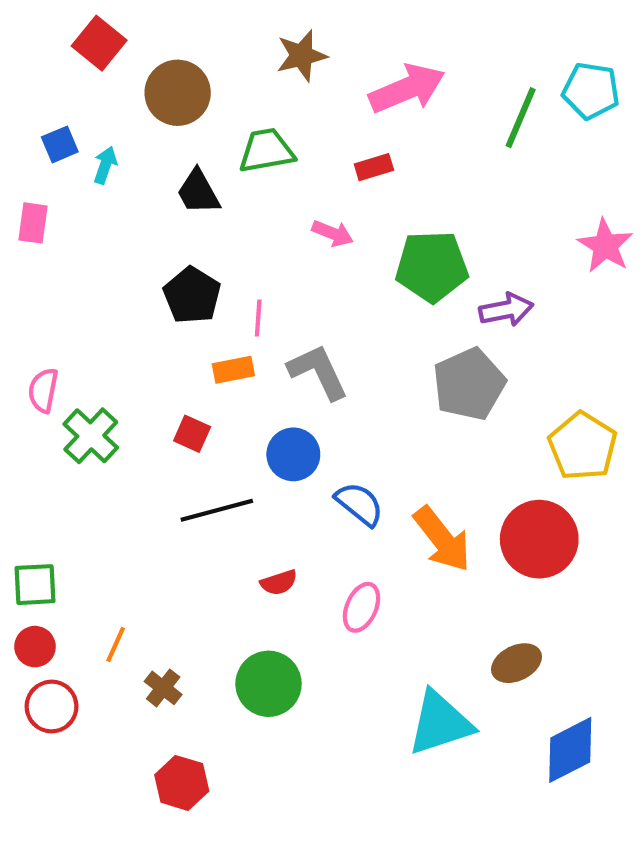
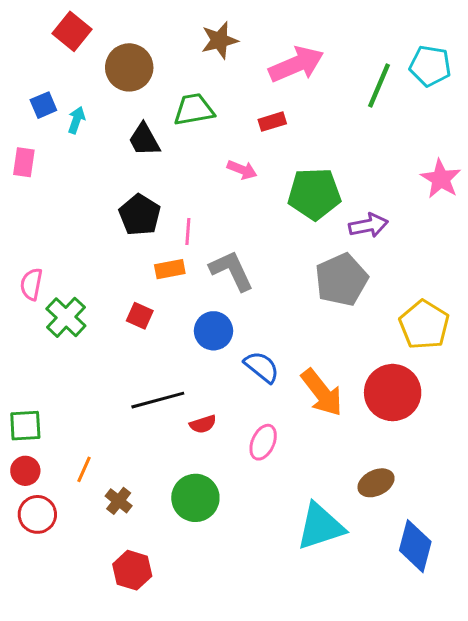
black line: (217, 510) -> (158, 400), moved
blue diamond: (570, 750) -> (415, 546), turned -48

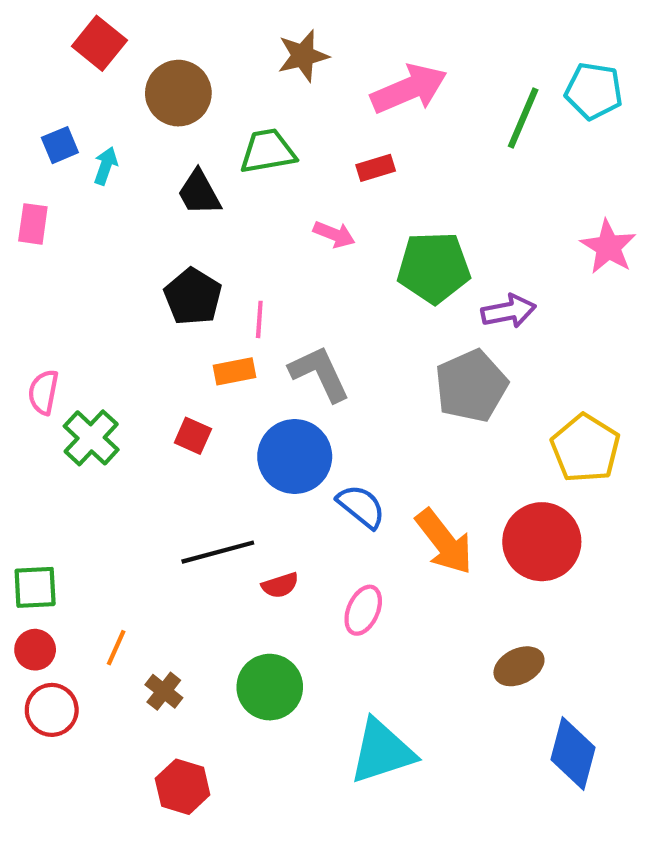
blue circle: (213, 331) -> (295, 457), size x1.4
cyan triangle: (320, 526) -> (382, 751), moved

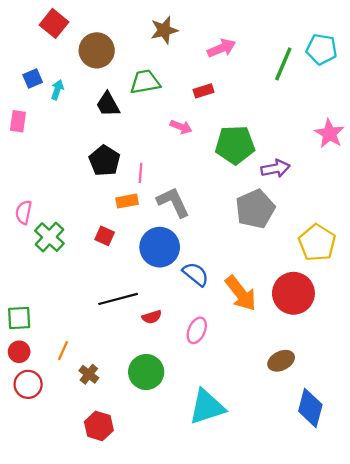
pink arrow: (409, 89) -> (222, 48), size x0.7

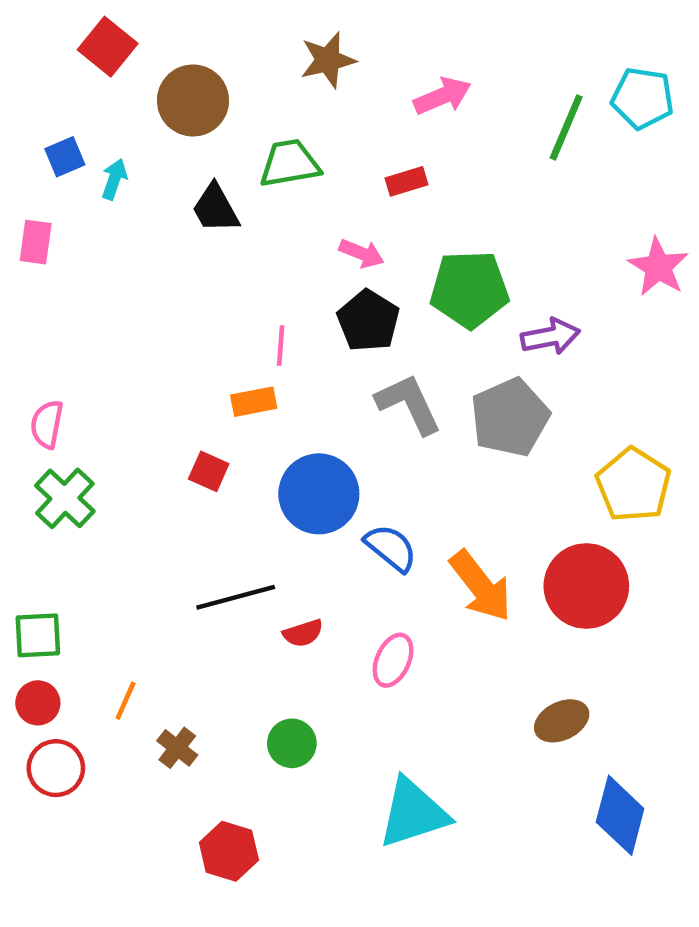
black pentagon: (105, 161) -> (368, 321), moved
gray L-shape: (173, 202) -> (409, 404), moved
green cross: (49, 237) -> (65, 498), moved
green circle: (146, 372) -> (292, 743), size x0.7
red hexagon: (99, 426) -> (229, 851), moved

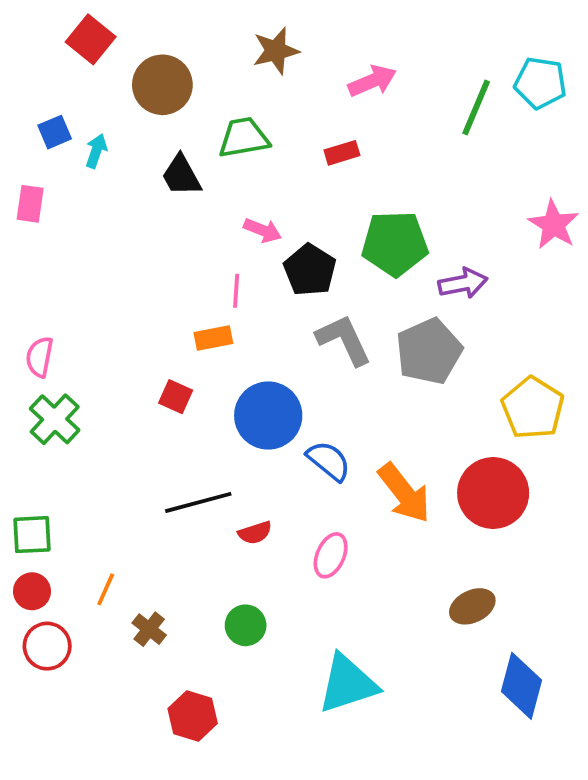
pink arrow: (362, 253) -> (263, 230), moved

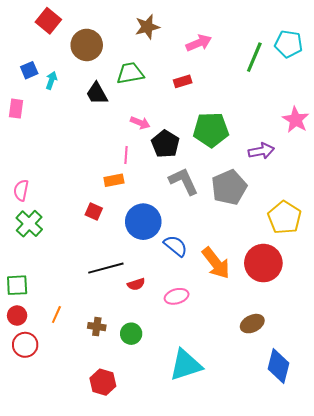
purple arrow: (463, 283) -> (261, 151), moved
pink ellipse: (331, 555) -> (177, 296), turned 50
brown cross: (149, 629) -> (97, 327), moved, turned -30

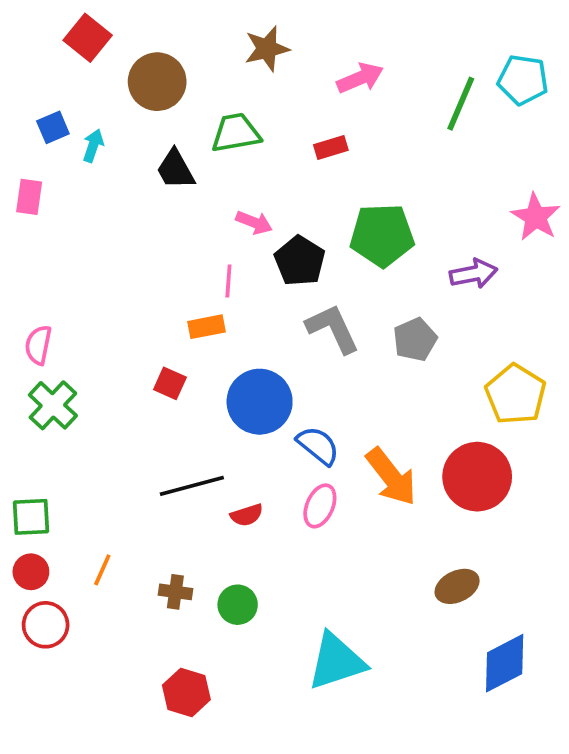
gray pentagon: (229, 187) -> (415, 340), size x0.7
pink ellipse: (177, 296) -> (320, 506), moved, turned -50
blue diamond: (278, 366) -> (505, 663), turned 48

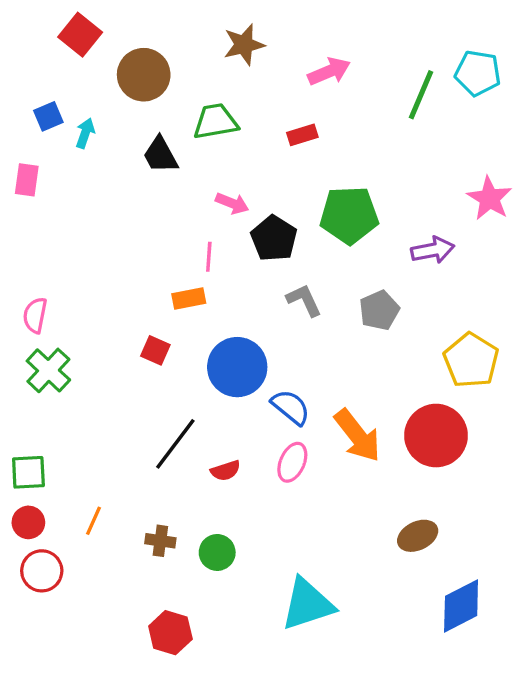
gray L-shape: (333, 329) -> (304, 300), size x0.7
black line: (192, 486) -> (175, 444), turned -38

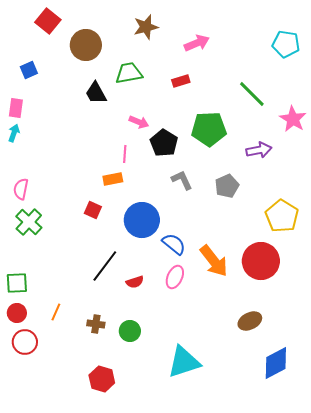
green line: (421, 95) -> (252, 94), moved, turned -68
cyan arrow: (85, 133) -> (14, 133), moved

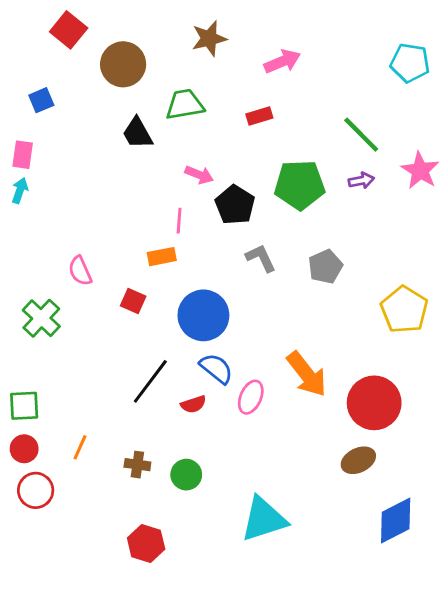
purple arrow: (259, 150) -> (361, 181), moved, size x0.7
pink semicircle: (21, 189) -> (80, 271), moved, turned -35
blue semicircle: (174, 244) -> (216, 368), moved
red circle: (261, 261) -> (374, 403), moved

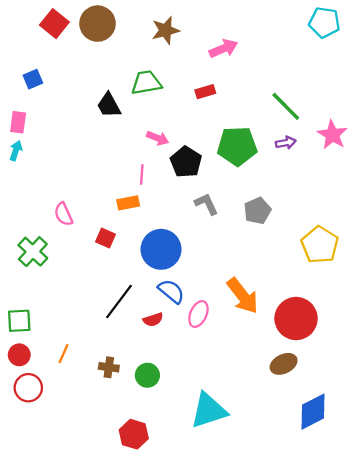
cyan pentagon: (410, 63) -> (324, 22), moved
brown circle: (123, 64) -> (98, 24), moved
red hexagon: (146, 543) -> (134, 434), moved

